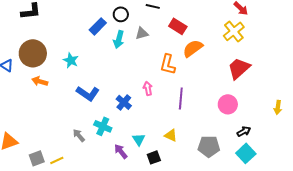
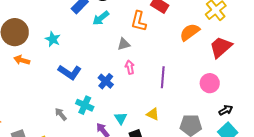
gray triangle: (142, 33) -> (124, 44), moved
cyan arrow: (119, 39) -> (101, 18), turned 36
orange semicircle: (193, 48) -> (190, 32), moved
orange L-shape: (168, 64) -> (139, 21), moved

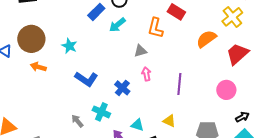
cyan triangle: (121, 118) -> (137, 125), turned -40

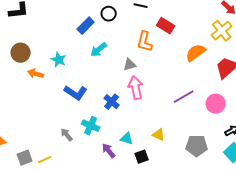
cyan arrow: (117, 25) -> (99, 50), moved
brown circle: (31, 39) -> (21, 53), size x0.7
orange arrow: (38, 67) -> (36, 74), moved
pink arrow: (146, 74) -> (136, 88), size x1.6
purple line: (179, 84) -> (184, 97), moved, turned 55

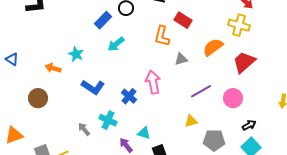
yellow cross: (222, 31) -> (239, 25), turned -35
brown circle: (21, 53) -> (38, 98), moved
gray triangle: (130, 65) -> (181, 59), moved
yellow triangle: (159, 135) -> (191, 121), moved, turned -40

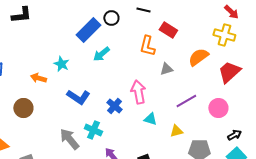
blue rectangle: (103, 20) -> (88, 30), size x1.4
gray arrow: (84, 129) -> (69, 139), size x1.6
cyan triangle: (144, 133) -> (150, 119), moved

